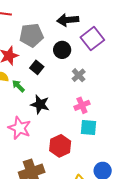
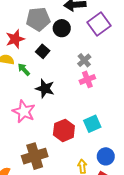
black circle: (62, 50) -> (62, 28), moved
pink cross: (82, 105) -> (87, 79), moved
cyan square: (89, 127) -> (92, 124), moved, turned -30

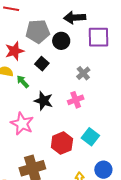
purple square: (99, 24) -> (99, 37), turned 35
pink cross: (87, 79) -> (76, 100), moved
cyan square: (92, 124) -> (90, 137), turned -30

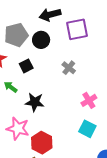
black square: (42, 64) -> (26, 66), turned 32
pink cross: (76, 100) -> (89, 100), moved
red hexagon: (62, 143) -> (42, 143), moved

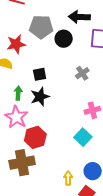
black square: (26, 66) -> (40, 74), moved
green arrow: (11, 87) -> (18, 93), moved, turned 40
black star: (35, 102) -> (40, 97), turned 30

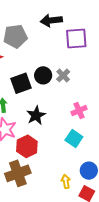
black circle: (64, 39) -> (43, 75), moved
black square: (40, 74) -> (21, 83), size x1.5
black star: (40, 97) -> (36, 115), moved

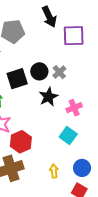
black arrow: (51, 20) -> (49, 17), turned -110
black star: (36, 115) -> (48, 97), moved
yellow arrow: (66, 181) -> (54, 171), moved

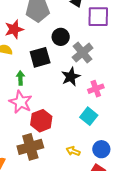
black circle: (39, 71) -> (61, 37), moved
gray cross: (59, 72) -> (83, 53), size x1.5
yellow arrow: (54, 171) -> (73, 151), turned -64

